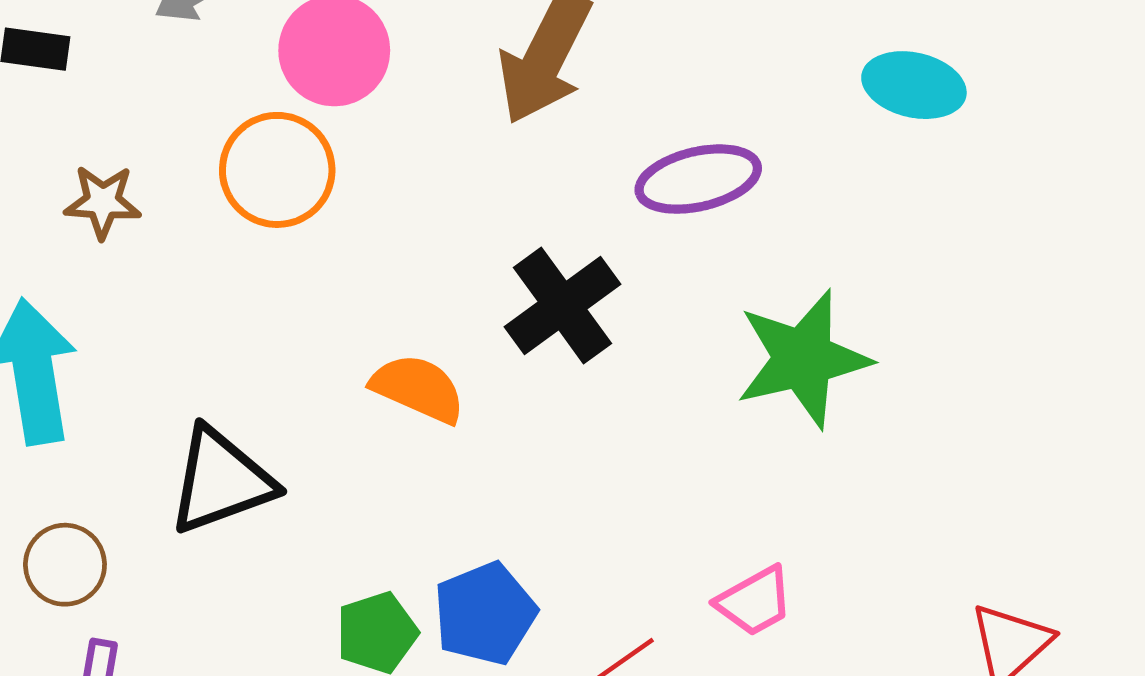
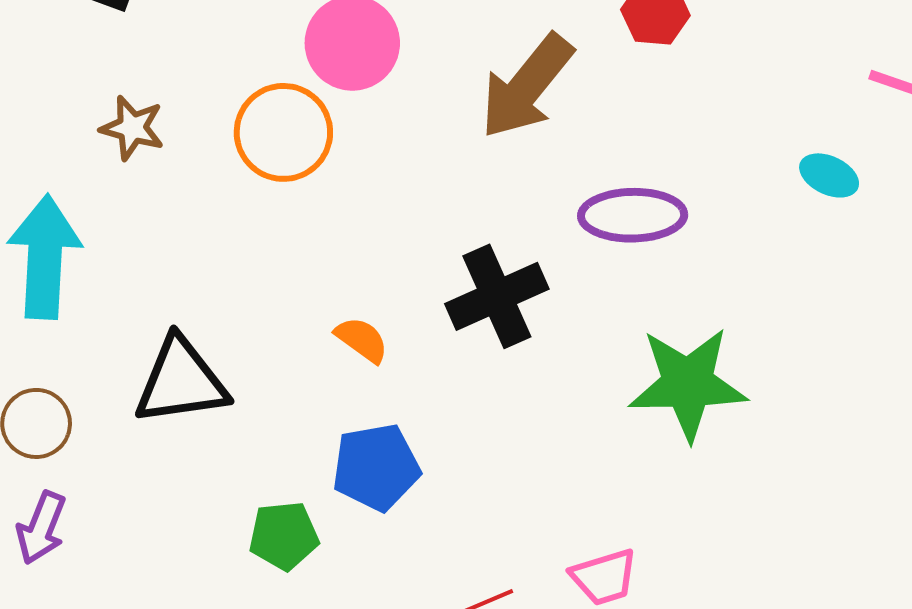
cyan ellipse: (914, 85) -> (829, 175), size x0.7
orange semicircle: (418, 388) -> (362, 340), size x0.7
blue pentagon: (485, 614) -> (376, 467), moved

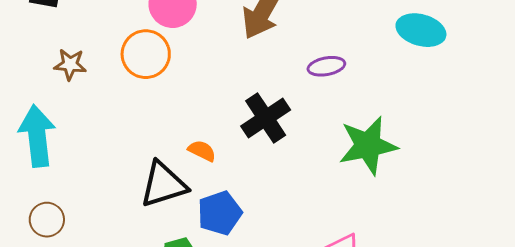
cyan ellipse: (829, 175) -> (421, 30), size x1.6
purple ellipse: (633, 215) -> (326, 66), size x0.7
black triangle: (181, 381) -> (163, 184), moved

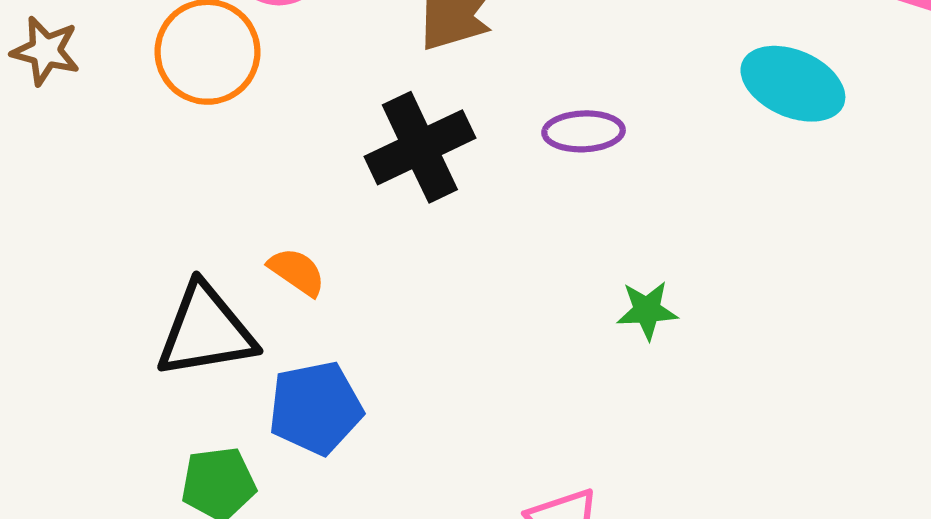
black cross: (266, 118) -> (420, 147), moved
green star: (368, 146) -> (647, 310), size x0.5

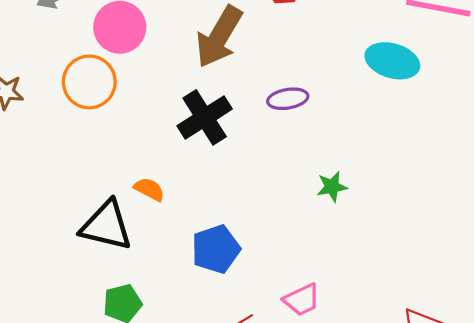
black triangle: (206, 331) -> (106, 226), turned 30
blue pentagon: (315, 408) -> (216, 249), moved

